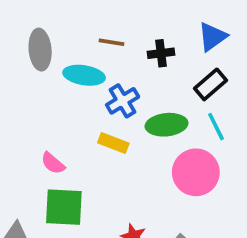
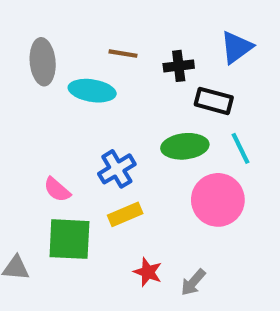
black rectangle: (210, 84) -> (214, 101), moved, turned 56
blue cross: (123, 101) -> (117, 169), moved
yellow rectangle: (113, 143) -> (125, 214), moved, turned -44

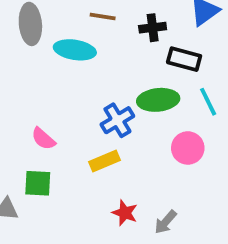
blue cross: (117, 169) -> (117, 120), moved
pink circle: (218, 200) -> (188, 148), size x0.7
green square: (69, 239) -> (38, 183), moved, size x0.7

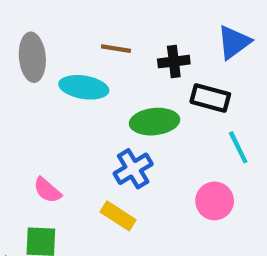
green ellipse: (158, 100) -> (155, 122), moved
yellow rectangle: (104, 161) -> (118, 216), turned 56

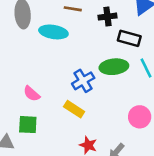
green ellipse: (155, 122) -> (114, 67), moved
pink circle: (215, 201) -> (140, 117), moved

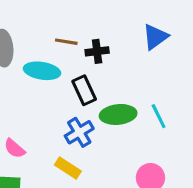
black cross: (107, 17) -> (97, 51), moved
black rectangle: (129, 38) -> (84, 90), moved, turned 50

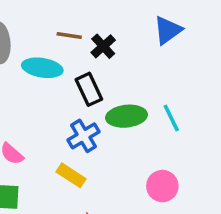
black cross: (97, 51) -> (103, 46), turned -35

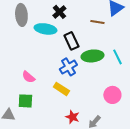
brown line: (69, 36) -> (97, 22), moved
black cross: (103, 46) -> (59, 12), moved

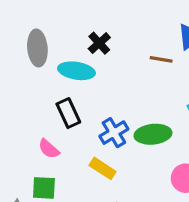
black rectangle: (71, 41) -> (68, 113), moved
green ellipse: (92, 56) -> (153, 134), moved

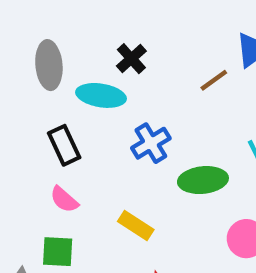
brown line: (161, 59) -> (214, 80), turned -45
black rectangle: (68, 113) -> (64, 145), moved
blue cross: (114, 133) -> (151, 143), moved

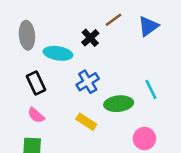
black cross: (131, 59) -> (90, 38), moved
brown line: (214, 80) -> (113, 20), moved
yellow rectangle: (136, 226) -> (86, 122), moved

